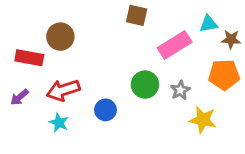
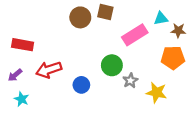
brown circle: (60, 37) -> (80, 17), moved
gray star: (180, 90) -> (130, 81), moved
cyan star: (59, 123) -> (22, 99), moved

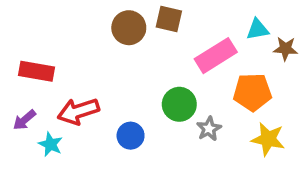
orange pentagon: (173, 58) -> (252, 92), moved
yellow star: (157, 93) -> (268, 139), moved
cyan star: (22, 99) -> (50, 144), moved

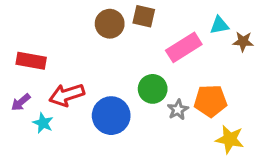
orange pentagon: (252, 92) -> (210, 101), moved
blue circle: (131, 136) -> (111, 116), size x1.6
yellow star: (268, 139) -> (230, 139), moved

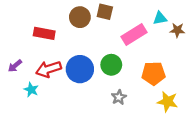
red rectangle: (31, 61) -> (44, 33), moved
purple arrow: (21, 102) -> (15, 66), moved
gray star: (178, 110) -> (119, 97), moved
blue circle: (111, 116) -> (80, 69), moved

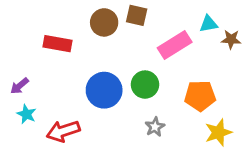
red arrow: (48, 69) -> (63, 131), moved
cyan star: (31, 90) -> (27, 114), moved
yellow star: (168, 102) -> (218, 133), turned -30

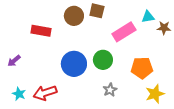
cyan star: (27, 114) -> (19, 94), moved

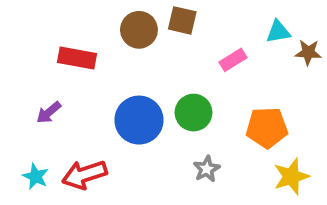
pink rectangle: (124, 32) -> (233, 60), size x0.6
purple arrow: (14, 61) -> (49, 113), moved

